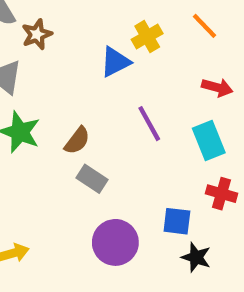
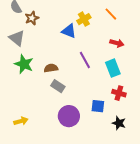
blue triangle: (115, 62) -> (69, 31), turned 49
brown semicircle: (77, 141) -> (51, 68), turned -136
black star: (196, 257) -> (119, 123), moved

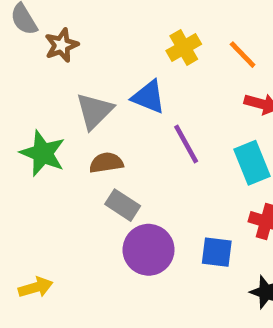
orange line: (111, 14) -> (243, 55), moved
blue triangle: (69, 31) -> (149, 97), moved
gray triangle: (17, 38) -> (94, 111), moved, turned 36
purple circle: (69, 116) -> (149, 250), moved

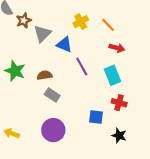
gray triangle: (94, 111) -> (42, 34), moved
purple circle: (149, 250) -> (53, 130), moved
yellow arrow: (36, 287) -> (12, 133), turned -144

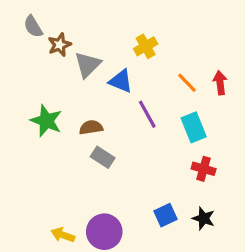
orange line: (108, 25) -> (187, 83), moved
red arrow: (117, 48) -> (220, 83), moved, turned -112
blue square: (96, 117) -> (165, 215), moved, turned -32
purple circle: (53, 130) -> (104, 232), moved
yellow arrow: (12, 133) -> (63, 235), moved

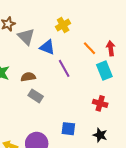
gray triangle: (88, 65) -> (26, 37), turned -30
cyan rectangle: (194, 127) -> (104, 71), moved
blue square: (165, 215) -> (68, 129), moved, turned 32

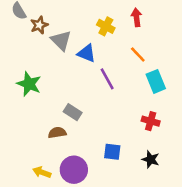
yellow cross: (63, 25) -> (106, 26), turned -32
red arrow: (111, 48) -> (137, 17), moved
brown semicircle: (28, 77) -> (57, 133), moved

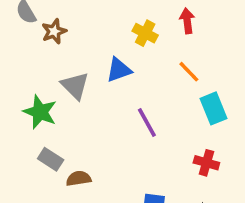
gray triangle: (61, 40) -> (75, 86), moved
blue triangle: (87, 53) -> (119, 70), turned -42
purple line: (107, 79) -> (147, 122), moved
gray rectangle: (73, 112) -> (51, 159), moved

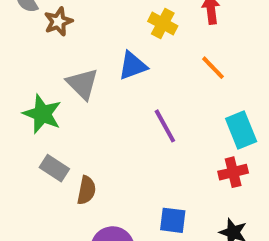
cyan rectangle: (213, 108) -> (241, 130), moved
red cross: (206, 163) -> (233, 172), turned -30
brown semicircle: (79, 179) -> (86, 190), turned 110

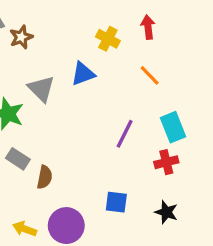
purple line: (165, 126) -> (125, 134), moved, turned 56

